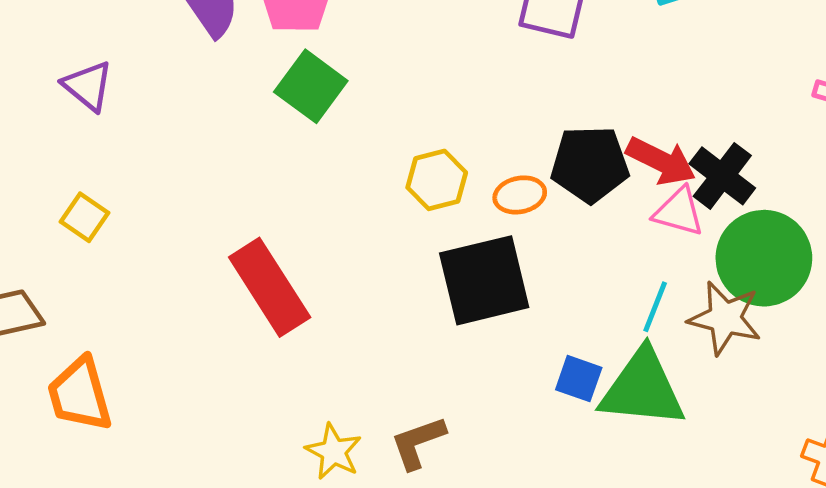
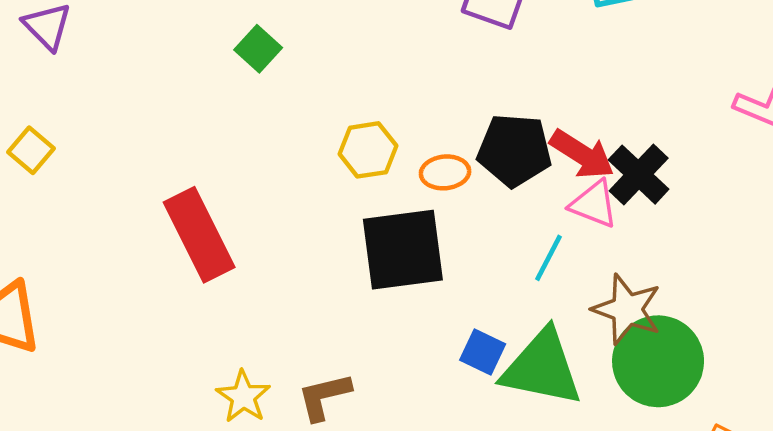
green square: (311, 86) -> (258, 49), size x0.7
green circle: (764, 258) -> (658, 361), moved
cyan line: (655, 307) -> (548, 258), moved

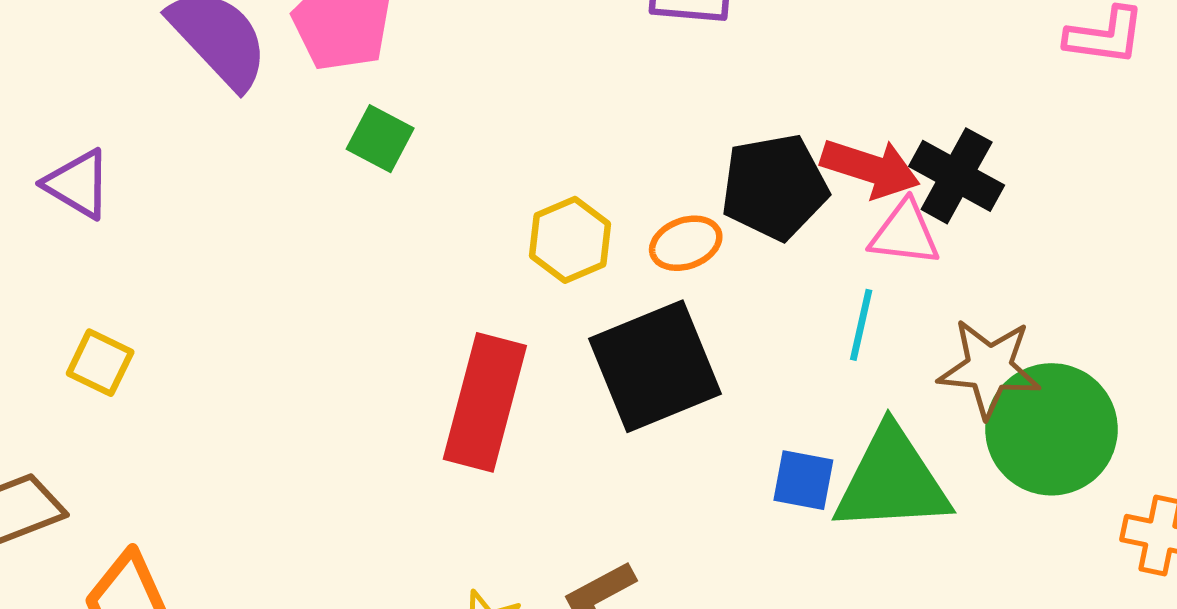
red rectangle: (199, 235) -> (485, 402), moved, turned 56

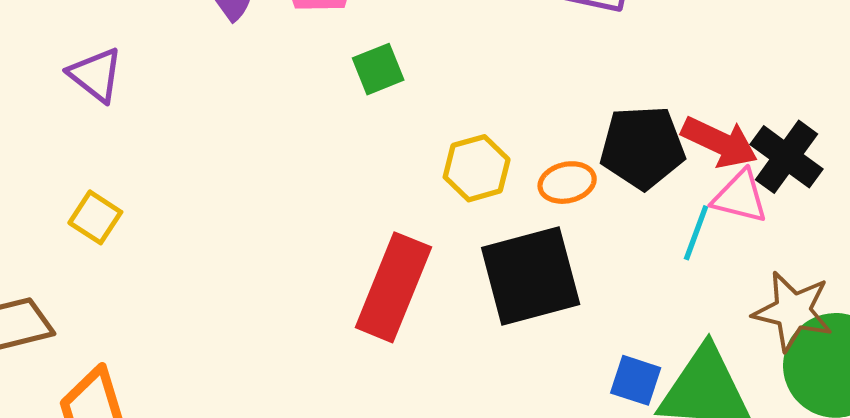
green square: (380, 139) -> (378, 69), moved, turned 33
cyan line: (861, 325) -> (696, 233), moved

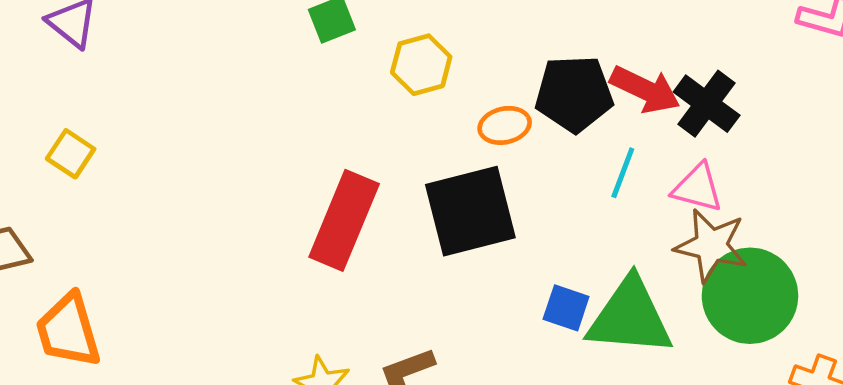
yellow hexagon: (477, 168) -> (421, 65), moved
pink triangle: (740, 197) -> (697, 188), moved

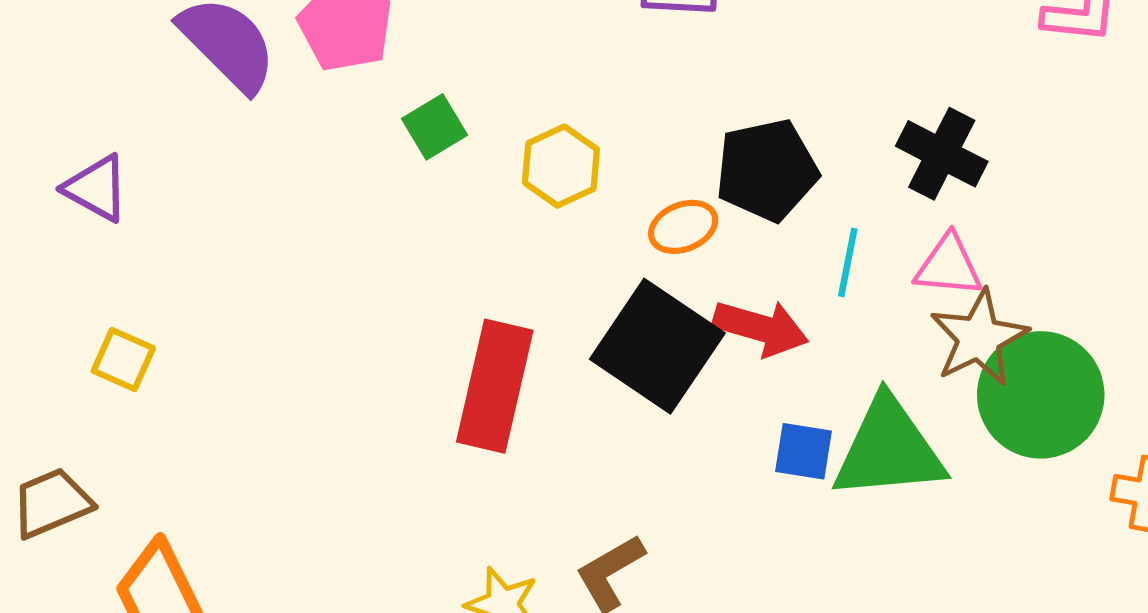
red arrow: (645, 90) -> (761, 328), moved
black square: (470, 211) -> (657, 346), turned -32
brown star: (711, 246) -> (979, 338), turned -30

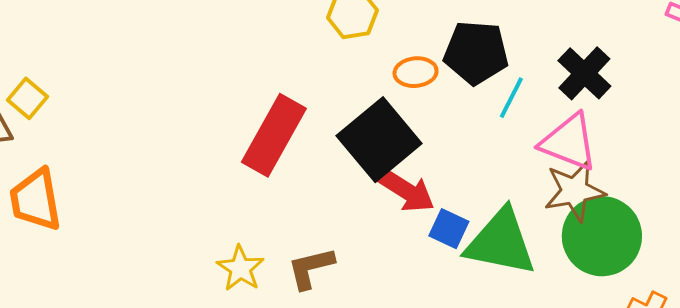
cyan line: (848, 262) -> (511, 98), moved
pink triangle: (948, 266) -> (569, 142), size x1.4
red arrow: (761, 328) -> (407, 191), moved
yellow square: (123, 360) -> (27, 98), moved

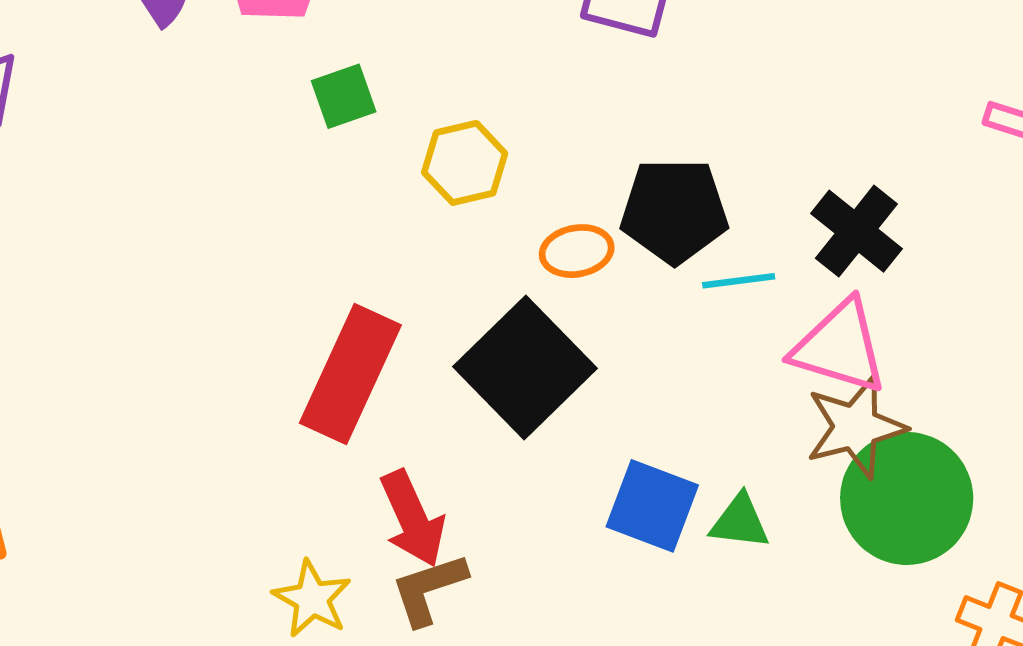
cyan line: (511, 98) -> (739, 281), turned 60
red arrow: (407, 191) -> (413, 519), moved, turned 38
blue square: (449, 229) -> (652, 506), size x1.4
green triangle: (501, 242) -> (740, 522), size x0.5

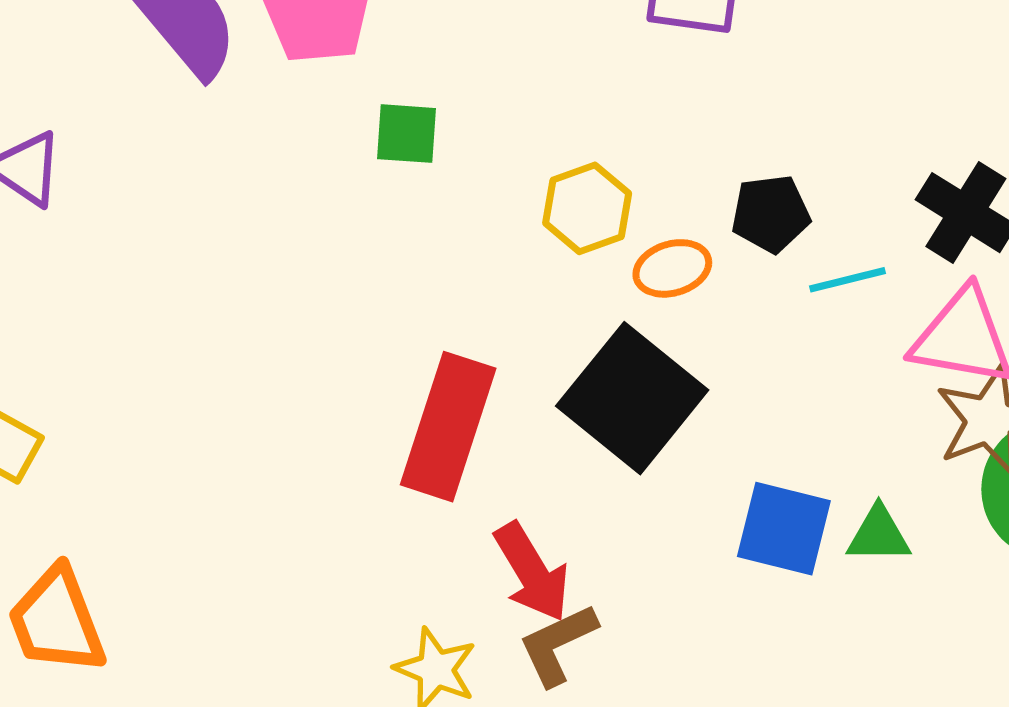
green square: (344, 96) -> (406, 134), turned 30
yellow hexagon: (465, 163) -> (587, 208), moved
black pentagon: (674, 211) -> (771, 214), size x0.7

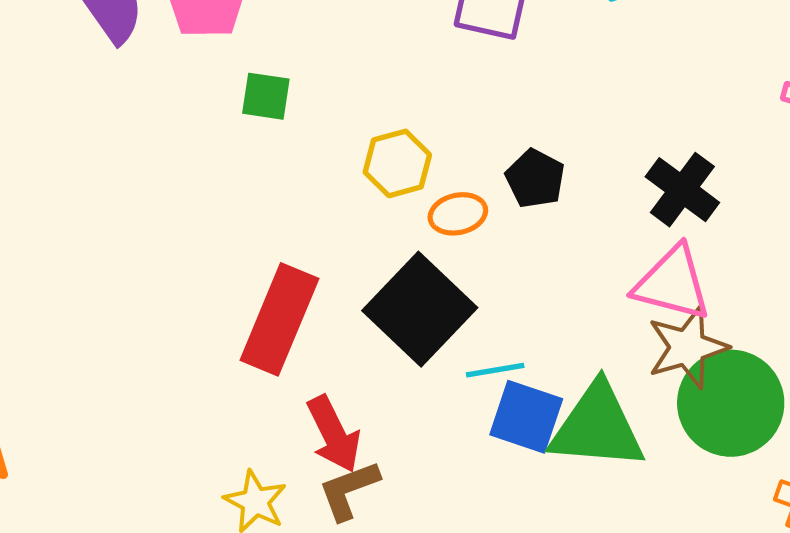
black pentagon: (771, 214) -> (535, 179), turned 30
cyan line: (847, 280) -> (495, 370), moved
green triangle: (879, 535) -> (597, 427), size x2.0

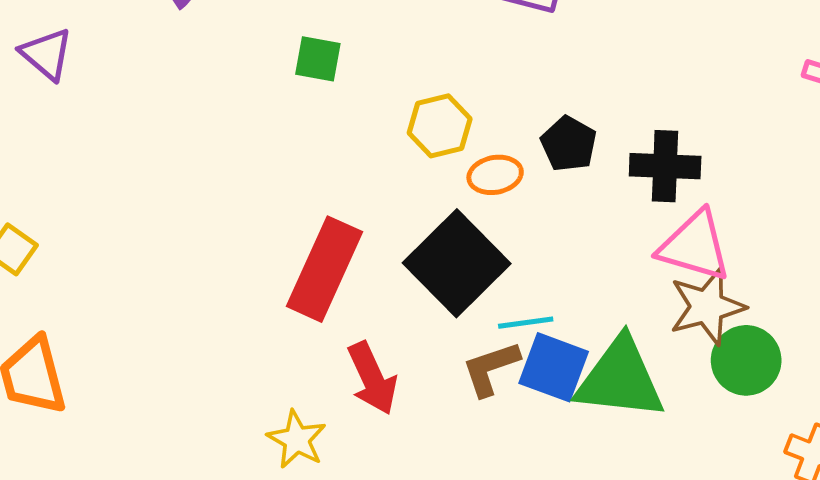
black cross: (682, 190) -> (665, 166), moved, turned -36
green circle: (731, 403) -> (746, 360), size x0.7
brown L-shape: (349, 490) -> (491, 368), moved

